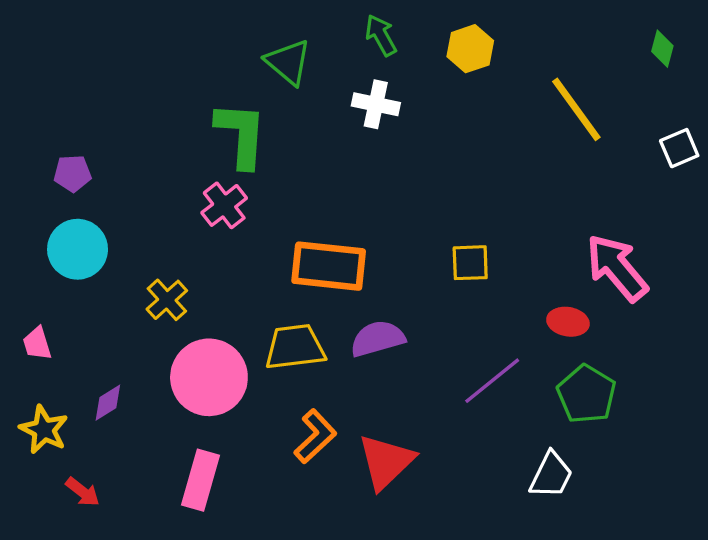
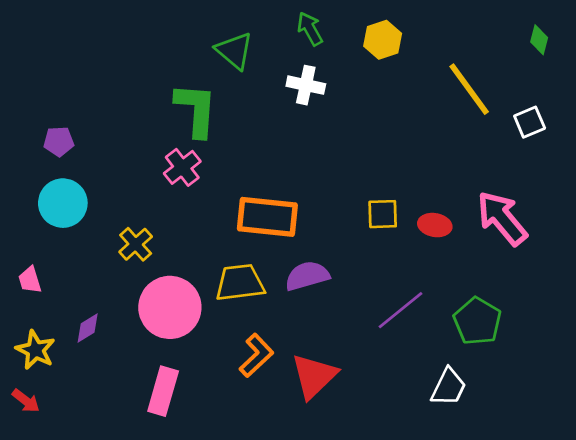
white square: (679, 148) -> (530, 122), moved
red ellipse: (568, 322) -> (435, 225), moved
red arrow: (83, 492) -> (26, 401), moved

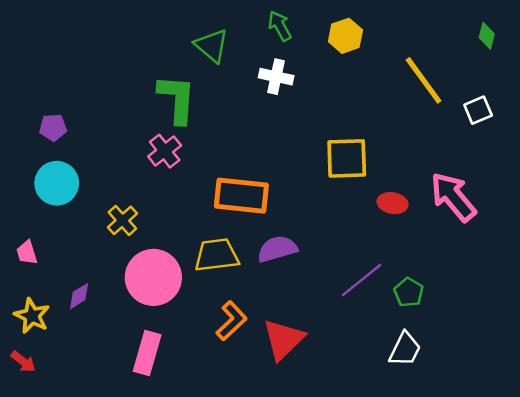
yellow square: (383, 214) -> (347, 158), moved, size x1.5
green pentagon: (477, 321) -> (409, 292), moved, size x0.7

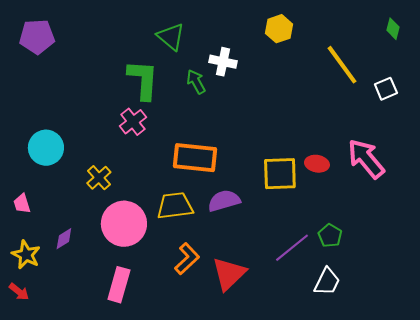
green arrow: (280, 26) -> (196, 82), moved
purple pentagon: (53, 127) -> (37, 37), moved, size x1.6
yellow square: (347, 158) -> (280, 174), moved
purple line: (362, 280) -> (292, 248), moved

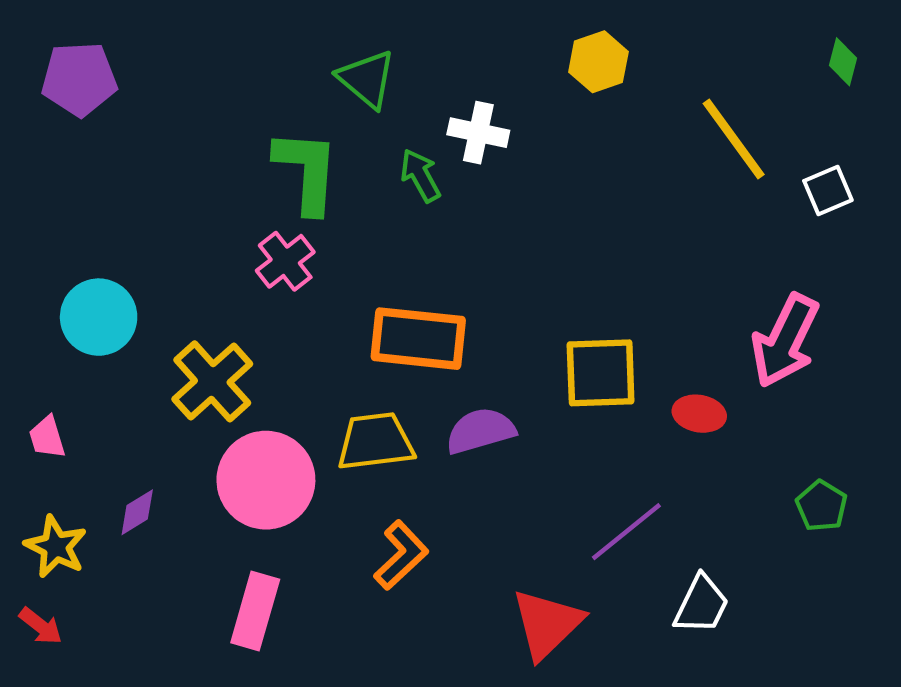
pink arrow: (366, 159) -> (785, 341), turned -114
red ellipse: (317, 164) -> (699, 414), moved
yellow cross: (99, 178) -> (212, 381), size x1.5
green pentagon: (330, 236) -> (822, 506), moved
red triangle: (229, 274) -> (547, 624), moved

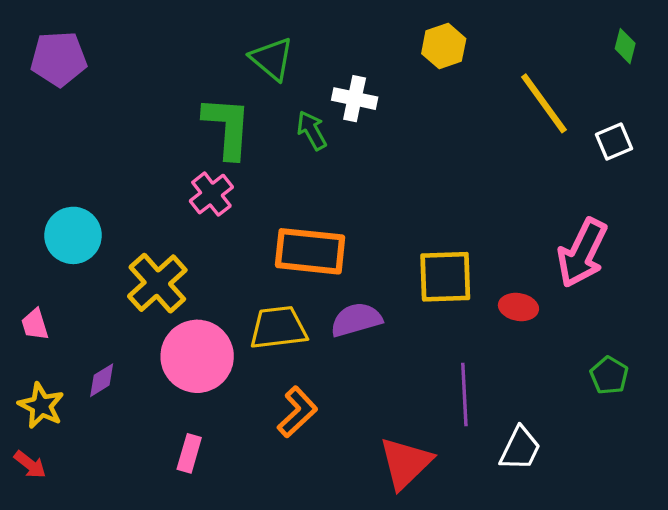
purple line: (626, 532) -> (464, 394), turned -54
pink rectangle: (255, 611) -> (189, 453), size x0.7

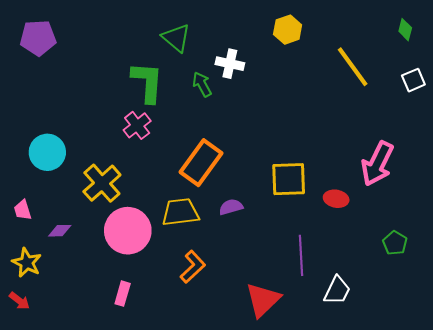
white square: (614, 142) -> (413, 80), moved
orange rectangle: (310, 251) -> (201, 163), turned -60
purple semicircle: (356, 320) -> (231, 207), size x0.7
purple diamond: (102, 380) -> (60, 231), moved, turned 30

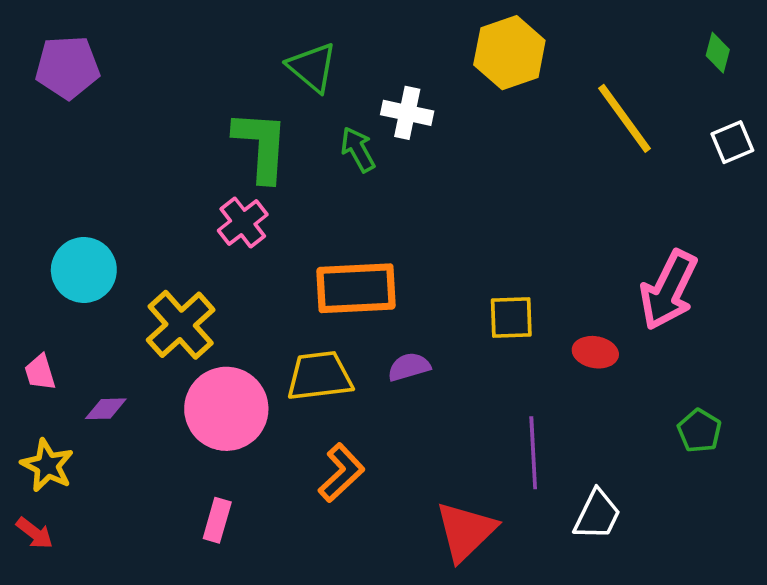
yellow hexagon: (288, 30) -> (509, 53), size x1.4
orange rectangle: (201, 163) -> (356, 288), turned 51
yellow square: (289, 179) -> (511, 317), size x0.7

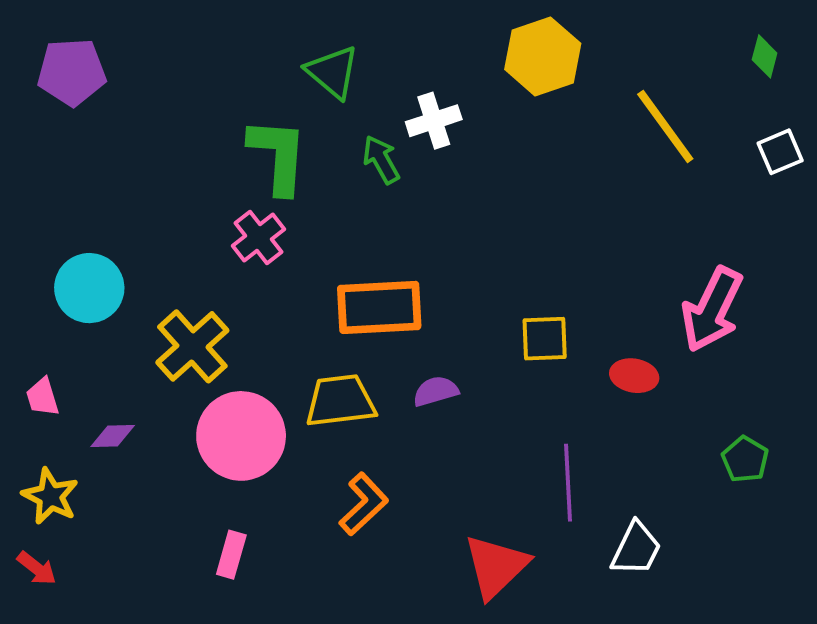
white cross: (407, 113) -> (434, 121), turned -30

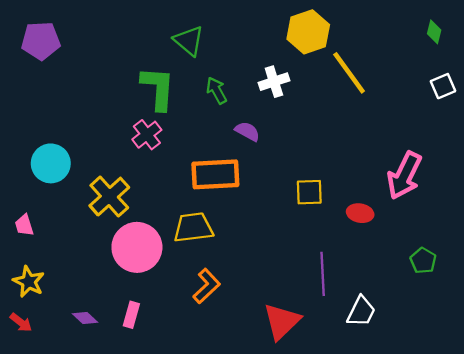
white cross: (434, 121) -> (274, 82), moved
yellow line: (665, 126) -> (349, 73), moved
purple semicircle: (436, 391) -> (247, 131), moved, turned 45
purple diamond: (113, 436) -> (85, 318), moved, turned 45

